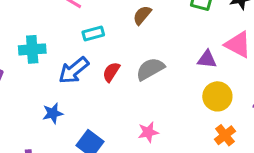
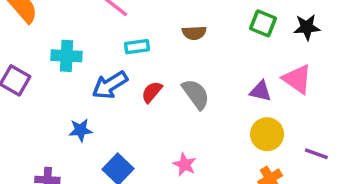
brown semicircle: (142, 15) -> (194, 33), turned -140
gray semicircle: (150, 69) -> (196, 94), turned 76
pink star: (148, 132) -> (185, 164), turned 30

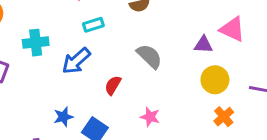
red semicircle: (152, 92) -> (113, 85), moved
blue star: (81, 130) -> (63, 117), moved

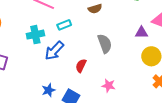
cyan cross: (36, 43) -> (35, 35), moved
gray semicircle: (149, 56) -> (105, 44), turned 30

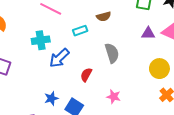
cyan rectangle: (64, 25) -> (80, 31), moved
purple triangle: (141, 33) -> (148, 33), moved

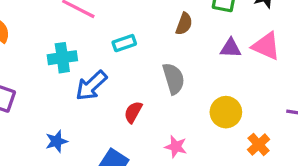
brown semicircle: (104, 17) -> (184, 24), moved, turned -56
yellow circle: (159, 69) -> (226, 112), moved
blue star: (51, 98) -> (56, 141), moved

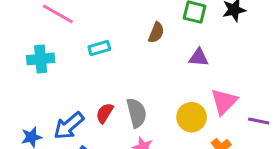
pink triangle: (266, 46) -> (224, 102), moved, turned 48
gray semicircle: (174, 79) -> (137, 113), moved
blue arrow: (91, 86) -> (69, 126), moved

